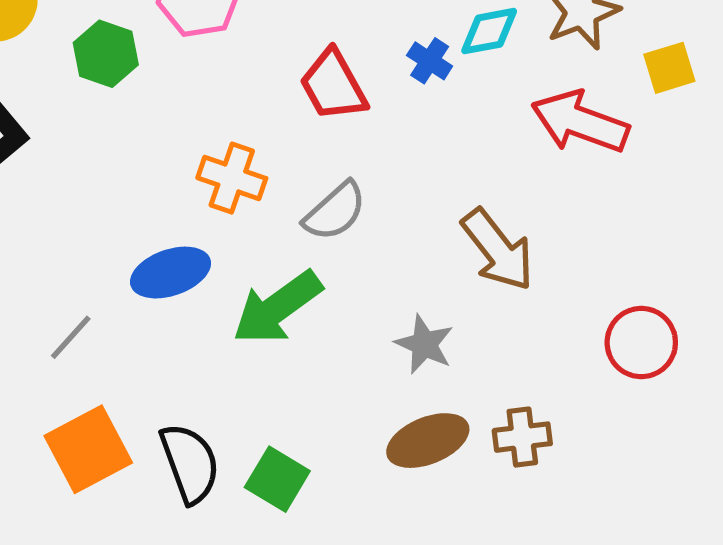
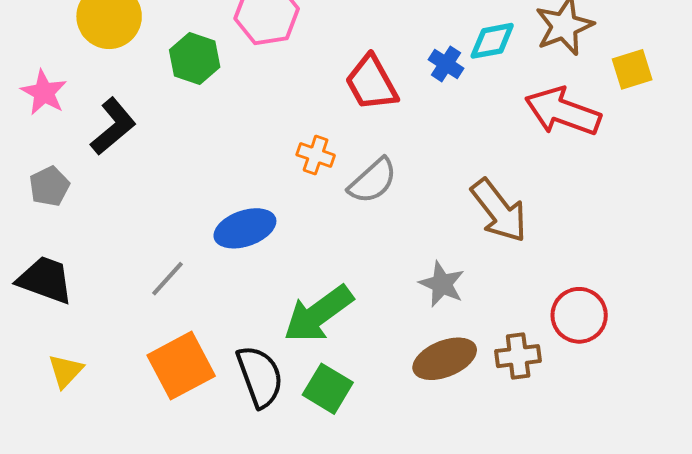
orange cross: (232, 178) -> (316, 155), moved, size x0.7
green arrow: (277, 308) -> (318, 314), moved
red circle: (641, 343) -> (579, 315), moved

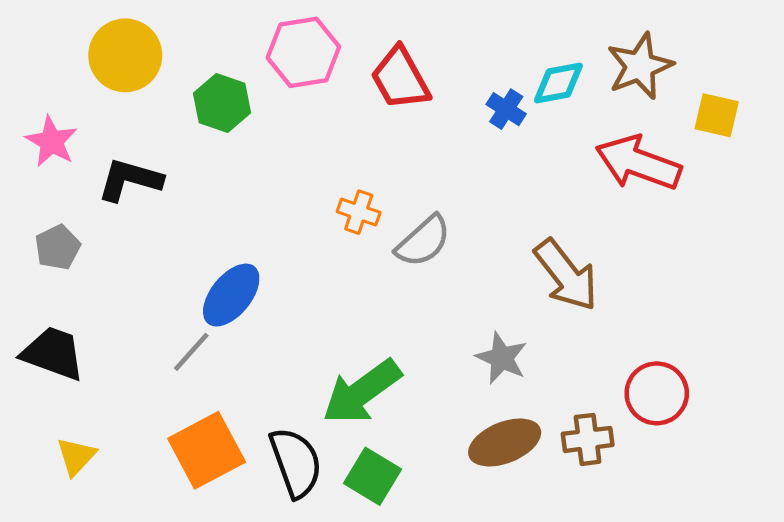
yellow square: (632, 69) -> (717, 115), turned 30
red trapezoid: (371, 83) -> (400, 78), moved
black L-shape: (113, 126) -> (130, 180), turned -124
blue ellipse: (245, 228) -> (231, 295), moved, turned -32

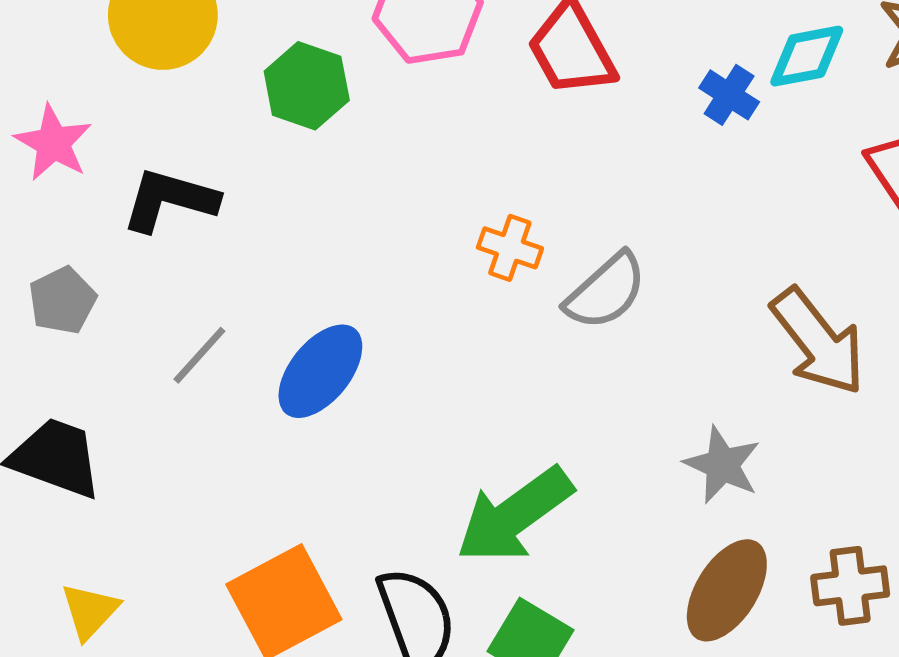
gray line: (191, 352) -> (199, 355), moved
brown ellipse: (505, 443) -> (727, 590), turned -36

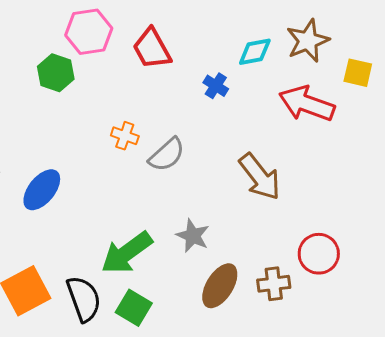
green hexagon: (307, 86) -> (56, 73), moved
blue cross: (729, 95) -> (216, 86), moved
gray star: (722, 465) -> (193, 236), moved

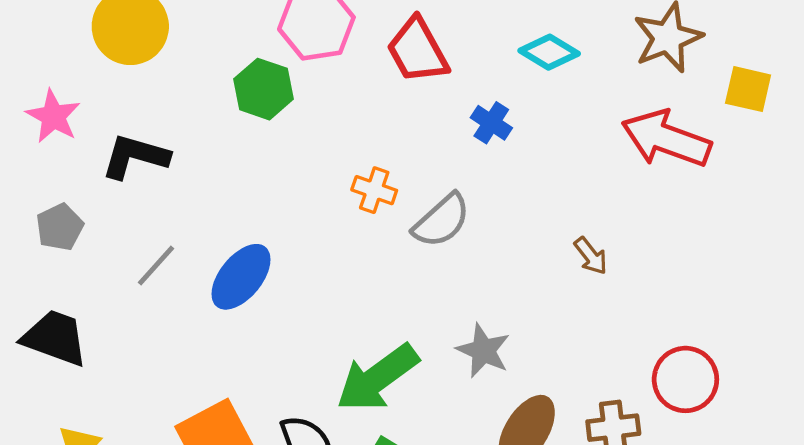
cyan diamond: (255, 52) -> (549, 52), moved, turned 42
blue cross: (216, 86) -> (491, 123), moved
brown arrow: (260, 177) -> (591, 256), size x0.5

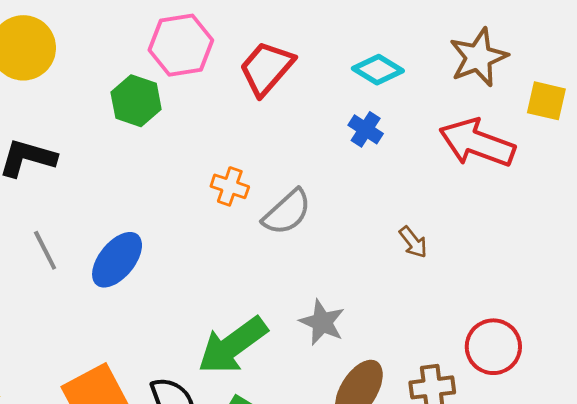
red trapezoid: (418, 51) -> (266, 68), turned 70
blue cross: (491, 123) -> (366, 129), moved
gray line: (156, 266) -> (45, 250), turned -69

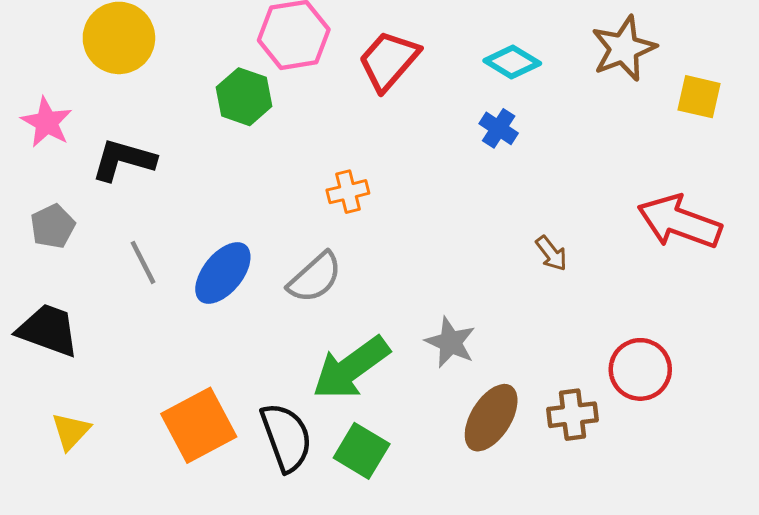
red arrow: (477, 143) -> (679, 222), moved
orange cross: (230, 186) -> (348, 192), turned -33
gray semicircle: (287, 212) -> (315, 278), moved

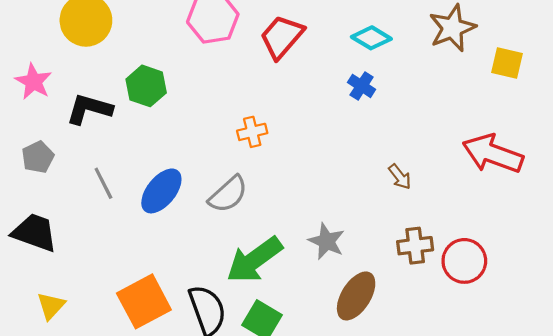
green hexagon: (244, 97) -> (146, 86), moved
brown cross: (572, 415) -> (415, 246), moved

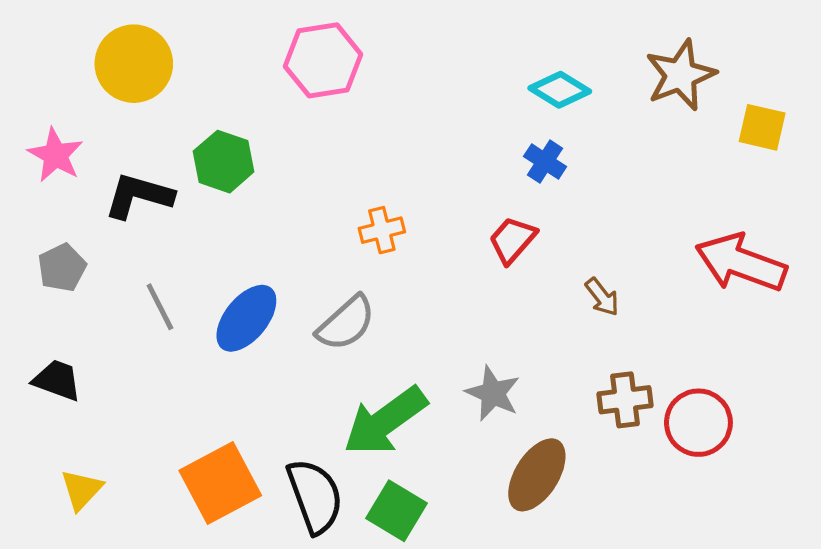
red trapezoid: (282, 37) -> (512, 240), moved, size x0.7
black trapezoid: (35, 233) -> (57, 380), size x0.7

